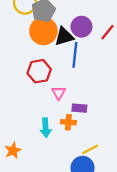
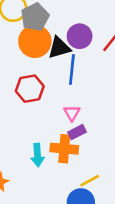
pink triangle: (59, 93) -> (72, 113), moved
purple rectangle: (79, 108) -> (77, 132), turned -32
orange cross: (68, 122) -> (64, 149), size x1.5

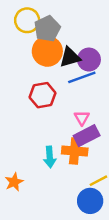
purple circle: (80, 36) -> (89, 60), moved
blue line: (72, 69) -> (82, 77), turned 64
purple rectangle: (77, 132) -> (87, 136), size x1.5

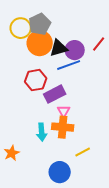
yellow circle: (27, 20) -> (21, 28), moved
pink triangle: (82, 118) -> (64, 111), moved
purple rectangle: (87, 136) -> (55, 94), moved
blue circle: (90, 201) -> (60, 172), moved

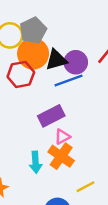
red hexagon: (36, 80) -> (21, 74), moved
pink triangle: (64, 111) -> (62, 137), turned 32
orange cross: (63, 127) -> (61, 156), turned 30

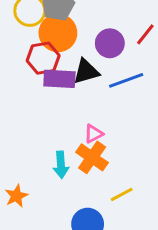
black triangle: (56, 60) -> (86, 71), moved
blue line: (68, 81) -> (126, 80), moved
purple rectangle: (51, 116) -> (59, 79), moved, turned 30

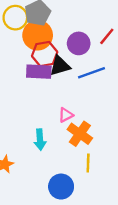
red hexagon: (43, 58) -> (45, 54), moved
orange cross: (92, 157) -> (80, 134), moved
yellow line: (122, 194) -> (88, 163), turned -60

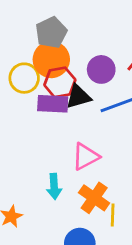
yellow circle: (15, 18) -> (24, 78), moved
pink triangle: (66, 115) -> (86, 157), size x1.5
orange cross: (80, 134) -> (94, 198), moved

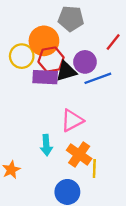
gray pentagon: (51, 32) -> (71, 19), moved, turned 30
purple circle: (101, 69) -> (85, 62), moved

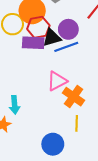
blue line: (98, 78) -> (66, 47), moved
cyan arrow: (46, 145) -> (15, 105), moved
orange cross: (79, 154) -> (74, 97), moved

